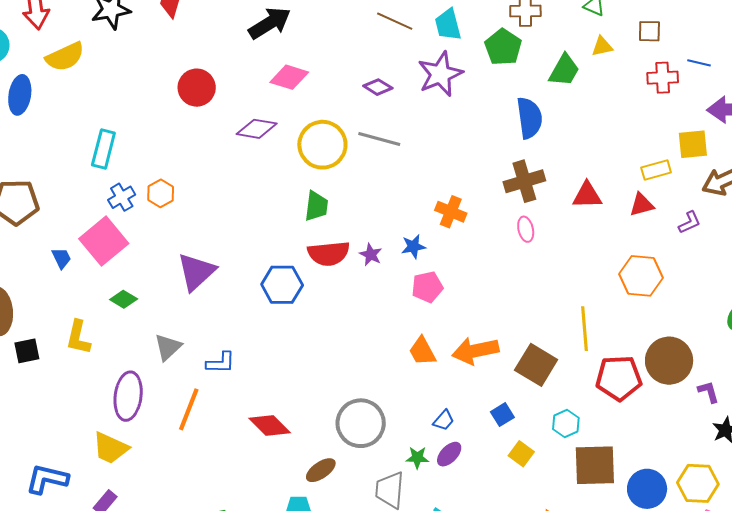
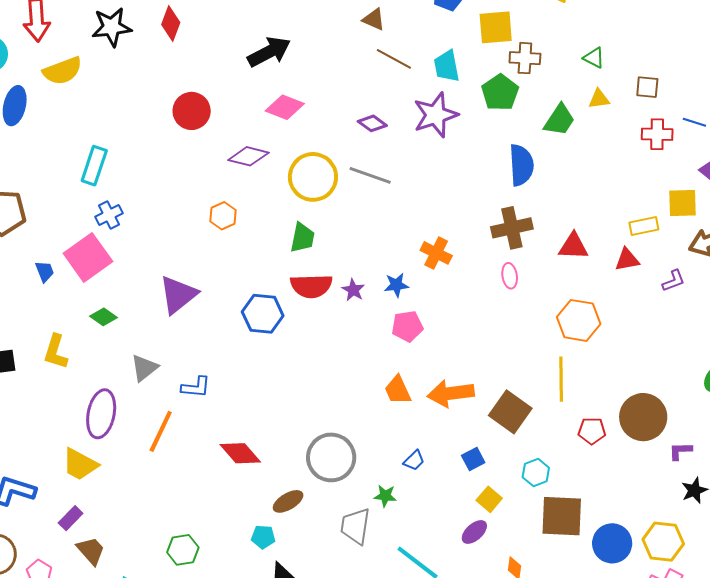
orange hexagon: (161, 193) -> (223, 216), moved
orange hexagon: (641, 276) -> (579, 320), moved
red pentagon: (619, 378) -> (592, 431), size x0.6
purple L-shape: (709, 392) -> (680, 451), turned -80
purple ellipse: (449, 454) -> (474, 532), moved

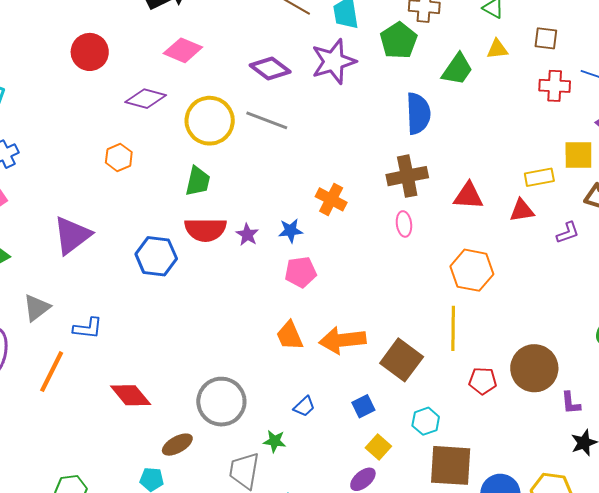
purple diamond: (372, 123) -> (270, 68), size x1.4
purple L-shape: (680, 451) -> (571, 403), turned -95

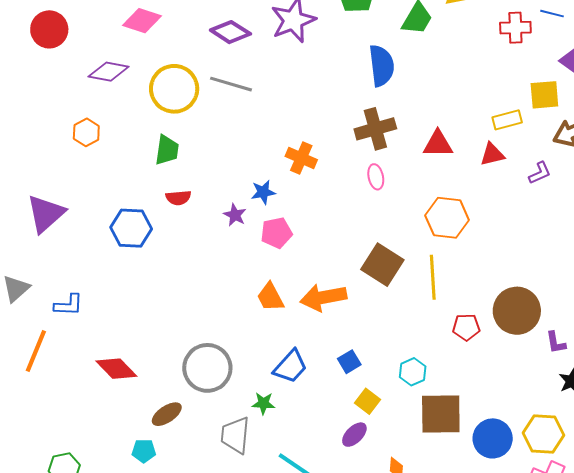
red semicircle: (205, 230) -> (178, 198), size x0.6
purple star: (247, 235) -> (235, 215), moved
brown square: (402, 360) -> (382, 265), moved
blue trapezoid: (304, 406) -> (290, 366), size x1.6

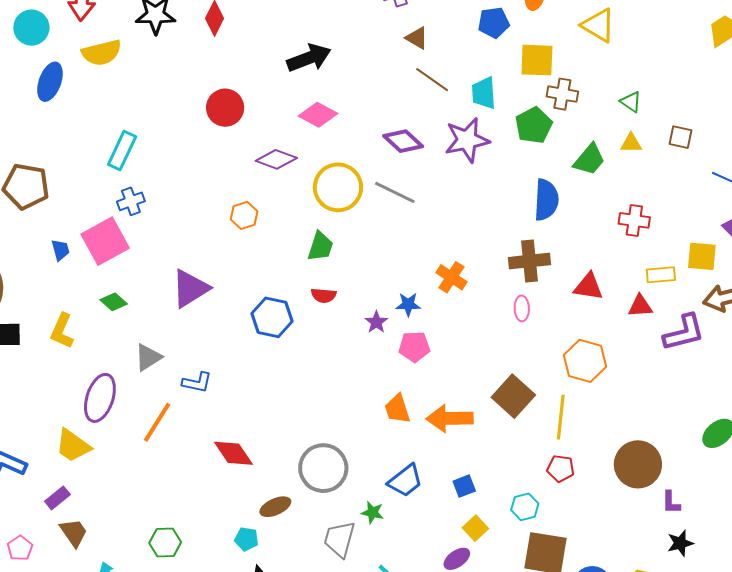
red cross: (515, 28) -> (634, 220), moved
purple L-shape: (540, 173) -> (684, 333), size x1.8
red pentagon: (466, 327) -> (561, 469), moved

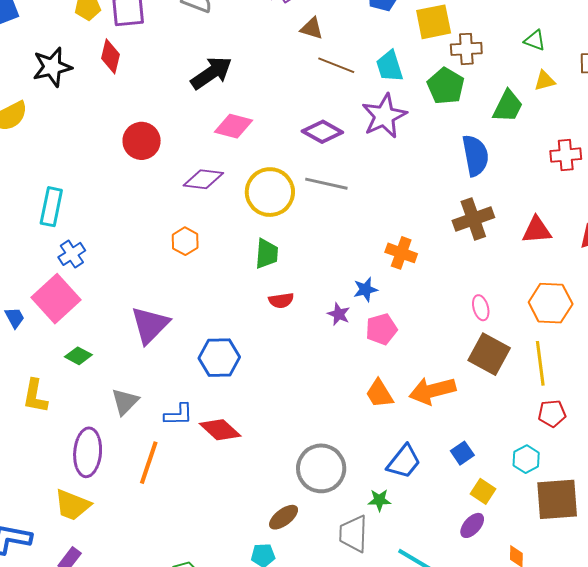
pink ellipse: (522, 308) -> (481, 308), moved
blue hexagon: (272, 317) -> (219, 358), moved
red diamond: (233, 453) -> (220, 430), moved

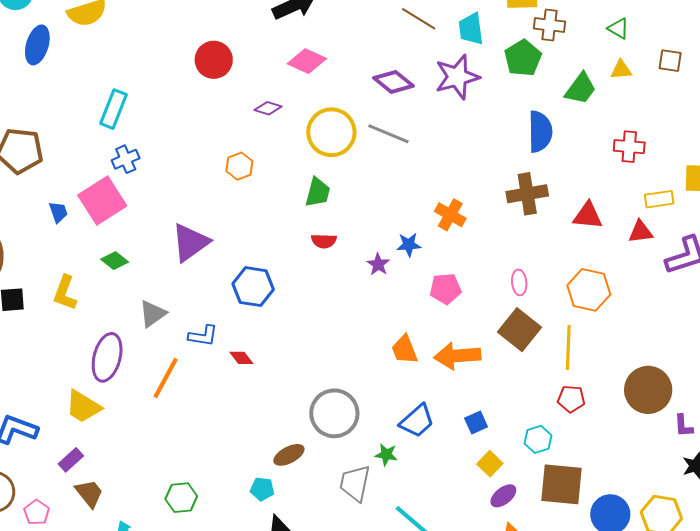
purple diamond: (203, 179) -> (268, 108), size x0.7
pink pentagon: (381, 329) -> (445, 289), moved
red diamond: (220, 430) -> (241, 358), size x0.6
purple ellipse: (472, 525) -> (503, 496), moved

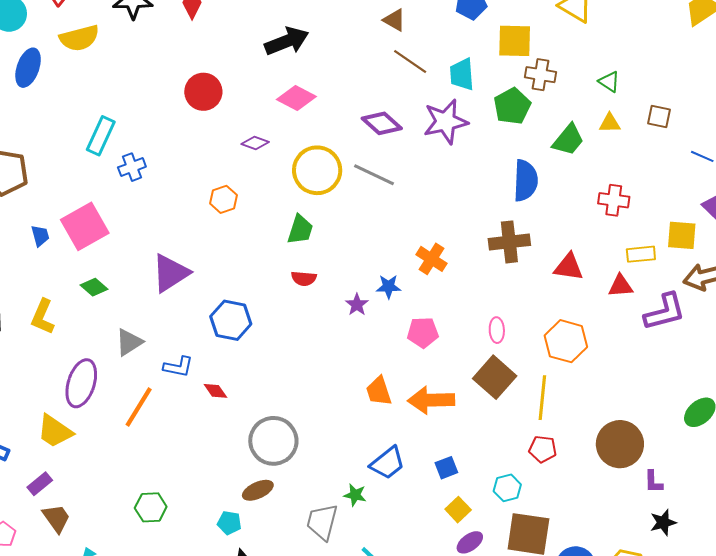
blue cross: (126, 159) -> (132, 167), moved
gray circle: (334, 413) -> (273, 441), moved
green hexagon: (181, 498) -> (151, 507), moved

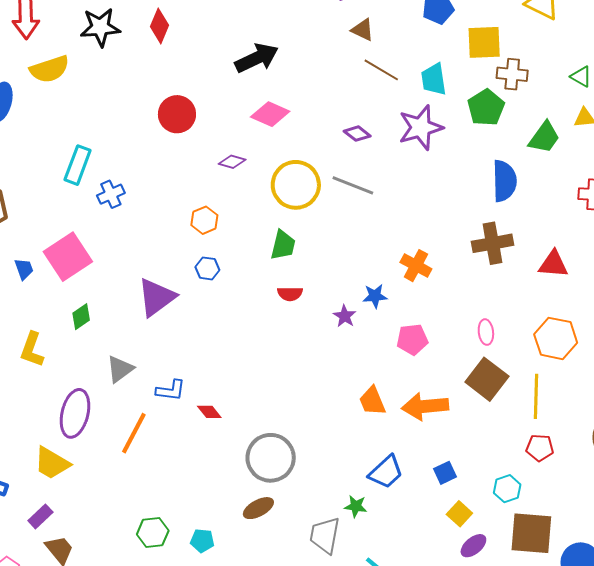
purple diamond: (382, 123) -> (357, 134), size x0.7
green diamond: (94, 287) -> (81, 317), turned -72
blue hexagon: (231, 320) -> (207, 268), moved, size x0.6
cyan pentagon: (229, 523) -> (202, 541), moved

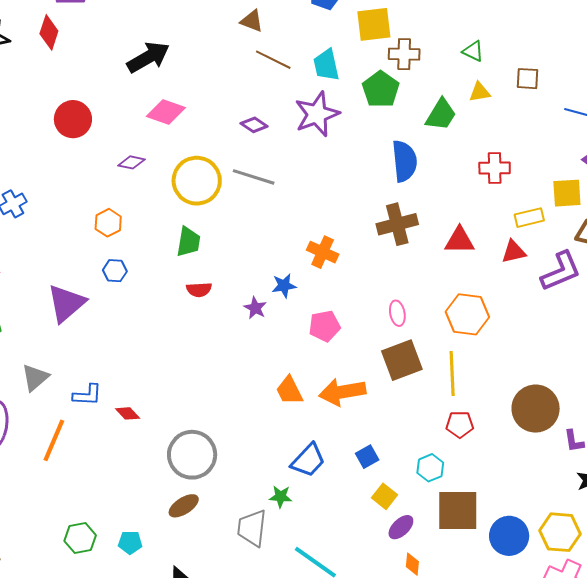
brown square: (487, 379) -> (402, 360), turned 36

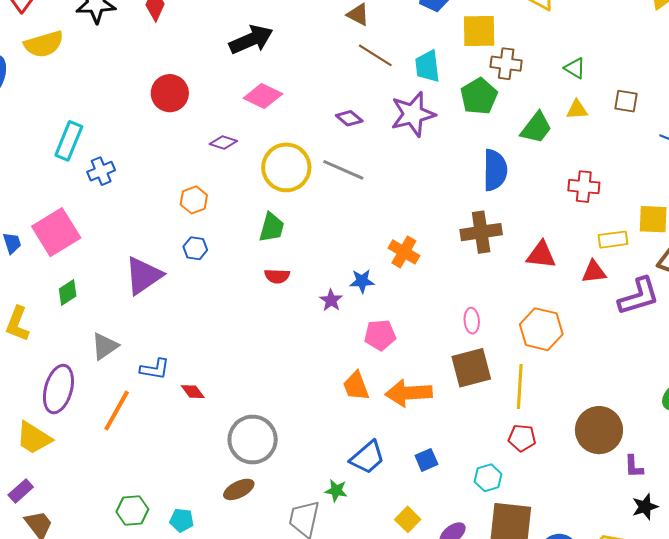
pink pentagon: (324, 326) -> (380, 335), moved
yellow square: (385, 496) -> (408, 519), moved

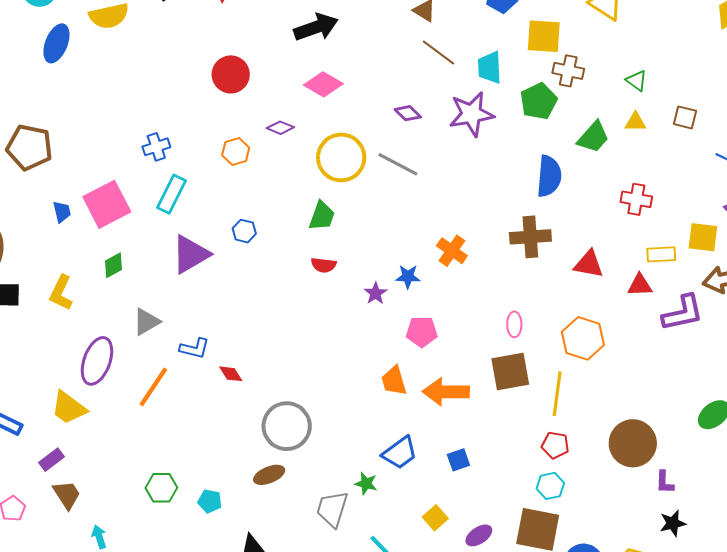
cyan rectangle: (69, 141) -> (171, 194), moved
orange hexagon: (194, 200) -> (236, 151), moved
cyan hexagon: (488, 478) -> (550, 486), moved

